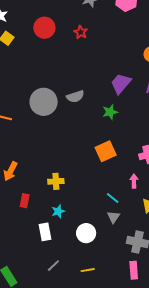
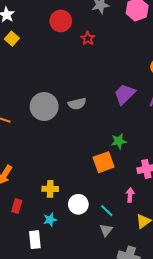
red circle: (44, 28) -> (61, 21), moved
green star: (110, 112) -> (119, 141), moved
white circle: (86, 233) -> (78, 204), moved

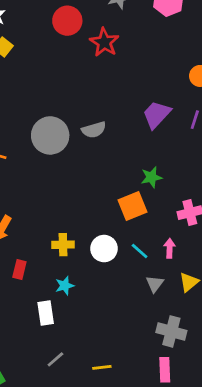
red star: (88, 38) -> (104, 42), size x1.5
white circle: (78, 204) -> (104, 249), moved
cyan line: (107, 211) -> (140, 251), moved
gray triangle: (106, 230) -> (155, 284), moved

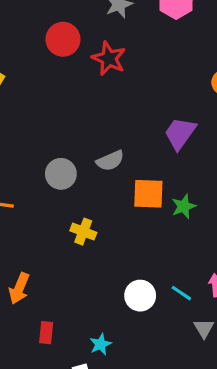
gray circle: (50, 135) -> (61, 174), size x0.7
orange square: (132, 206) -> (148, 194), moved, turned 32
yellow cross: (63, 245) -> (83, 232), moved, turned 30

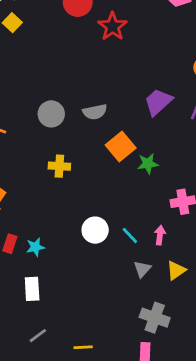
orange square: (148, 194) -> (121, 147), turned 36
yellow cross: (83, 232) -> (59, 166), turned -30
cyan star: (101, 344) -> (35, 247), moved

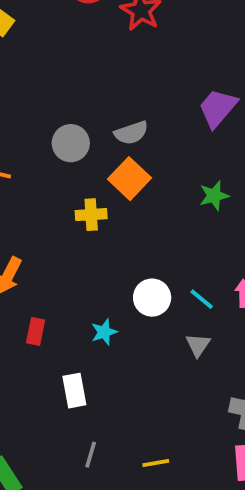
orange square: (121, 147) -> (130, 179), moved
cyan star: (35, 247) -> (104, 332), moved
gray triangle: (142, 269) -> (198, 345), moved
gray line: (38, 336) -> (91, 455), turned -30

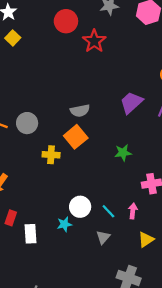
gray circle: (71, 143) -> (27, 123), moved
cyan star: (104, 332) -> (64, 224), moved
white rectangle: (74, 391) -> (30, 234), moved

